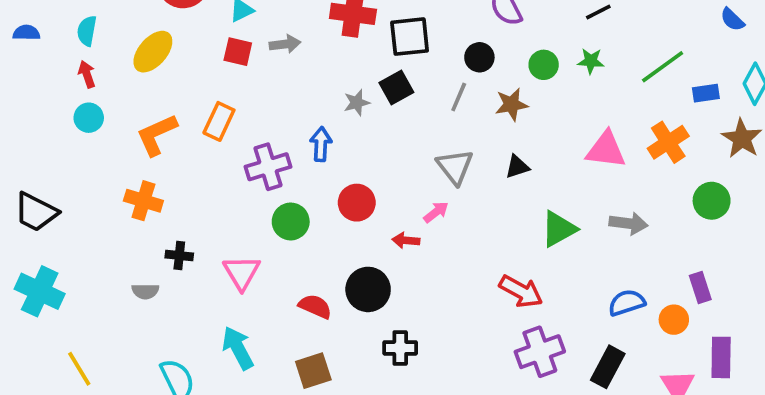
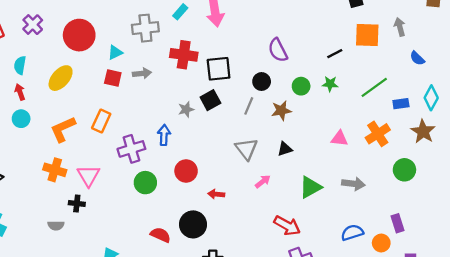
pink triangle: (606, 150) -> (339, 138), size x0.7
pink arrow: (436, 212) -> (263, 181), moved
pink triangle: (242, 272) -> (88, 176), moved

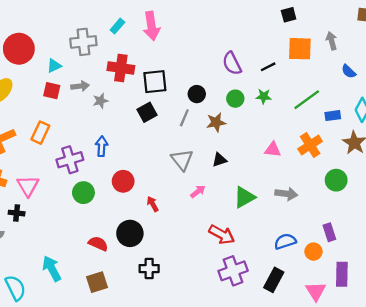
purple semicircle: (278, 50) -> (232, 63), moved
gray star: (186, 109) -> (100, 101), moved
red arrow: (216, 194) -> (153, 204), turned 56

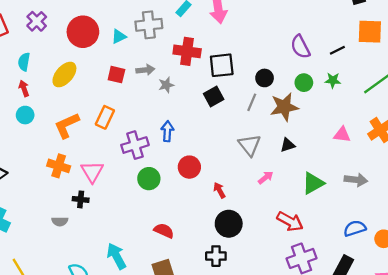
cyan triangle: (54, 66) -> (119, 36), moved
brown star: (216, 122) -> (284, 107), size x1.4
black circle: (130, 233) -> (229, 224), moved

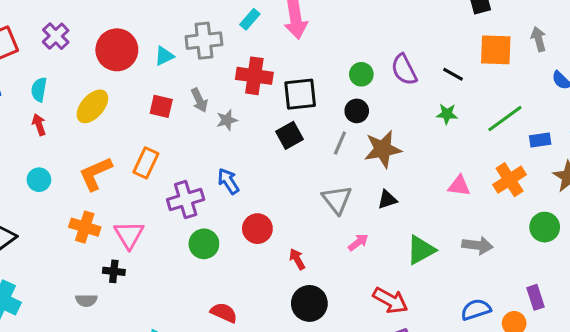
black line: (337, 50) -> (453, 74), turned 56
gray arrow: (145, 70) -> (199, 100), turned 72
green circle: (304, 83) -> (361, 74), moved
cyan circle: (25, 115) -> (39, 180), moved
blue arrow: (167, 131) -> (228, 181), turned -36

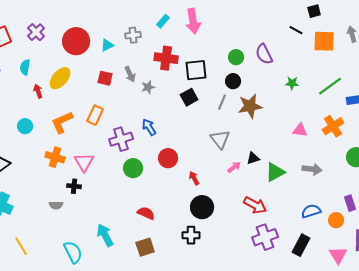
gray cross: (204, 41) -> (133, 35), size x0.7
black line: (453, 74) -> (296, 30), moved
red arrow: (39, 125) -> (38, 91), moved
black triangle: (387, 200) -> (253, 158), moved

